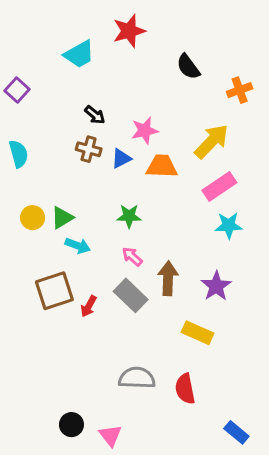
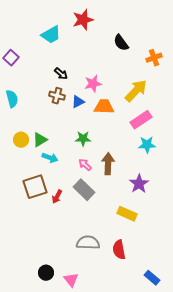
brown arrow: (168, 278) -> (108, 164), moved

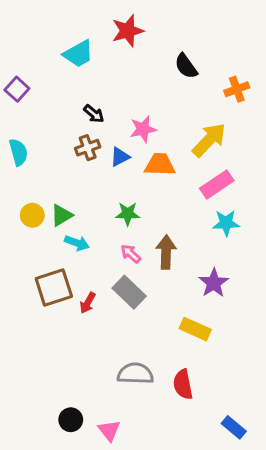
brown cross: (57, 96) -> (88, 148), turned -35

